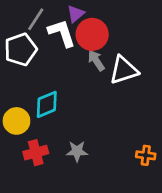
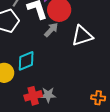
gray arrow: (96, 60) -> (51, 30), moved, turned 77
red cross: (36, 153) -> (33, 96), moved

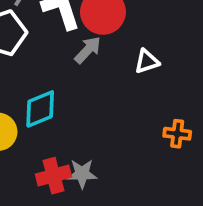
white triangle: (82, 36) -> (147, 61), size x0.6
orange cross: (98, 98) -> (177, 134), moved

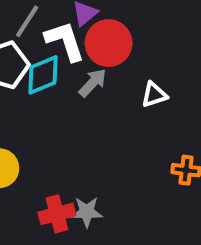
cyan diamond: (40, 109) -> (43, 75), moved

